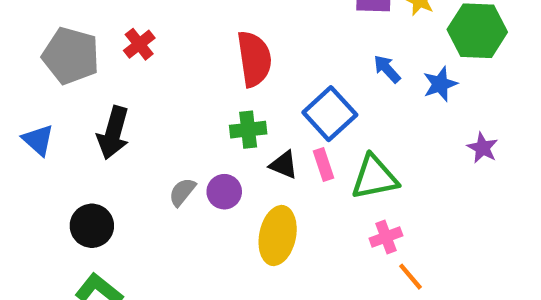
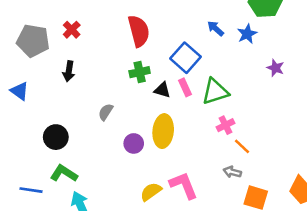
black arrow: (113, 133) -> (69, 71), moved, size x0.7
purple circle: (224, 192) -> (134, 143), moved

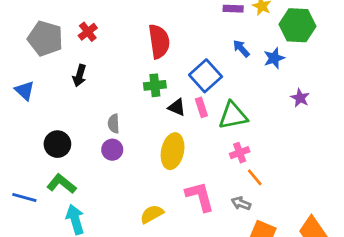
gray semicircle: (106, 112) -> (114, 124), turned -42
purple circle: (134, 143) -> (112, 150), moved
pink L-shape: (184, 185) -> (200, 196), moved

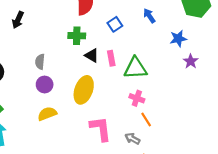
blue star: (274, 58) -> (178, 39), moved
blue square: (206, 76) -> (115, 24), moved, size x0.6
purple circle: (112, 150) -> (45, 85), moved
pink cross: (240, 153) -> (137, 98), turned 32
yellow semicircle: (152, 214) -> (47, 114), moved

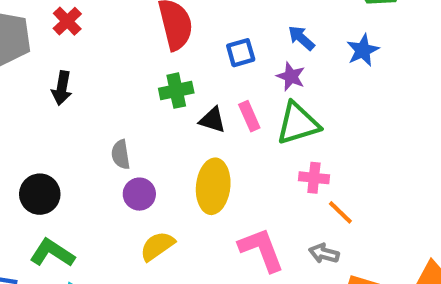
blue arrow: (149, 16) -> (301, 38), moved
blue square: (115, 24) -> (241, 53), turned 32
purple star: (191, 61) -> (291, 76), moved

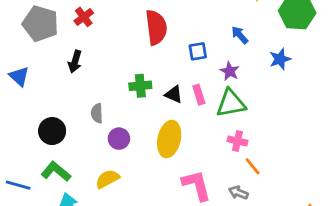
blue arrow: (301, 38) -> (240, 35), moved
green cross: (176, 91) -> (140, 86), moved
gray semicircle: (121, 155) -> (97, 113), moved
yellow semicircle: (157, 246) -> (107, 179), moved

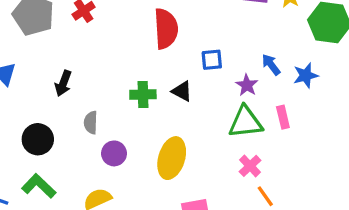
blue arrow: (240, 35) -> (271, 65), moved
black arrow: (75, 61) -> (63, 83), moved
black triangle: (174, 94) -> (182, 91), moved
pink rectangle: (199, 95) -> (283, 117), moved
pink cross: (237, 141) -> (250, 166), turned 30

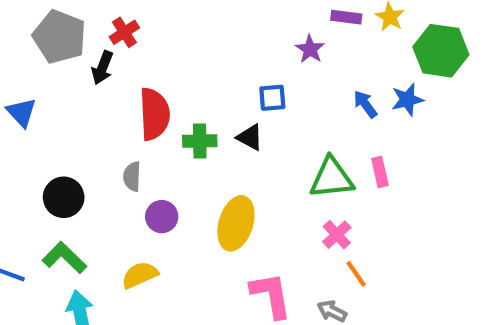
red semicircle: (166, 29) -> (154, 114), moved
blue square: (212, 60) -> (272, 98), moved
blue star: (306, 75) -> (407, 100), moved
black arrow: (63, 83) -> (102, 68), moved
purple star: (247, 85) -> (310, 49), moved

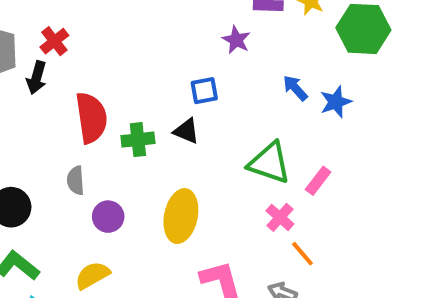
blue star: (407, 100) -> (336, 102), moved
pink rectangle: (380, 172) -> (318, 181), moved, turned 56
green triangle: (332, 178) -> (269, 163), turned 30

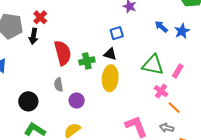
yellow ellipse: (181, 216) -> (110, 78), moved

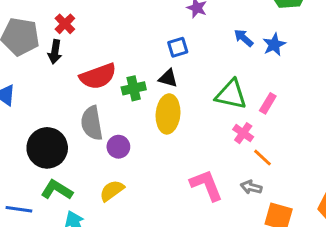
red semicircle: (63, 53) -> (98, 76), turned 85
gray semicircle: (59, 85) -> (92, 123), size x1.6
black circle: (28, 101) -> (47, 148), size x1.4

